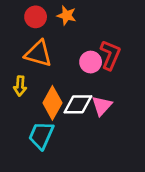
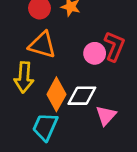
yellow arrow: (20, 86) -> (24, 77), size x1.5
pink triangle: (102, 106) -> (106, 116), moved

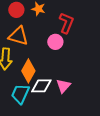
red L-shape: (114, 46) -> (66, 23), moved
white diamond: (82, 96) -> (41, 86), moved

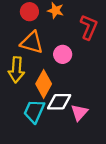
pink circle: (55, 42) -> (63, 54), moved
pink triangle: (63, 86) -> (79, 112), moved

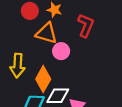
orange triangle: (32, 43) -> (47, 33), moved

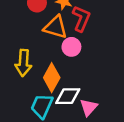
red L-shape: (86, 25) -> (81, 19), moved

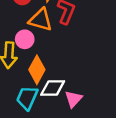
pink circle: (71, 47) -> (25, 39), moved

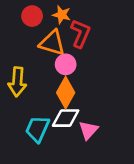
pink circle: (25, 39) -> (66, 64), moved
orange diamond: (37, 70) -> (66, 93), moved

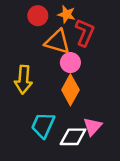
white diamond: (66, 118) -> (73, 137), moved

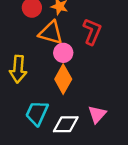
red L-shape: (85, 33) -> (92, 31), moved
pink triangle: (93, 126) -> (97, 114), moved

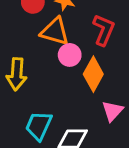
orange diamond: (63, 79) -> (93, 74), moved
pink triangle: (97, 114) -> (112, 111), moved

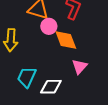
orange diamond: (93, 74) -> (66, 40), turned -50

